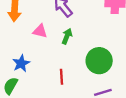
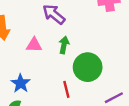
green circle: (99, 61) -> (88, 67), moved

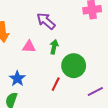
red line: (66, 89) -> (56, 84), turned 40

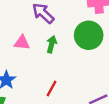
green circle: (74, 66) -> (89, 35), moved

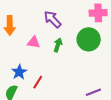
red line: (51, 89) -> (38, 82), moved

